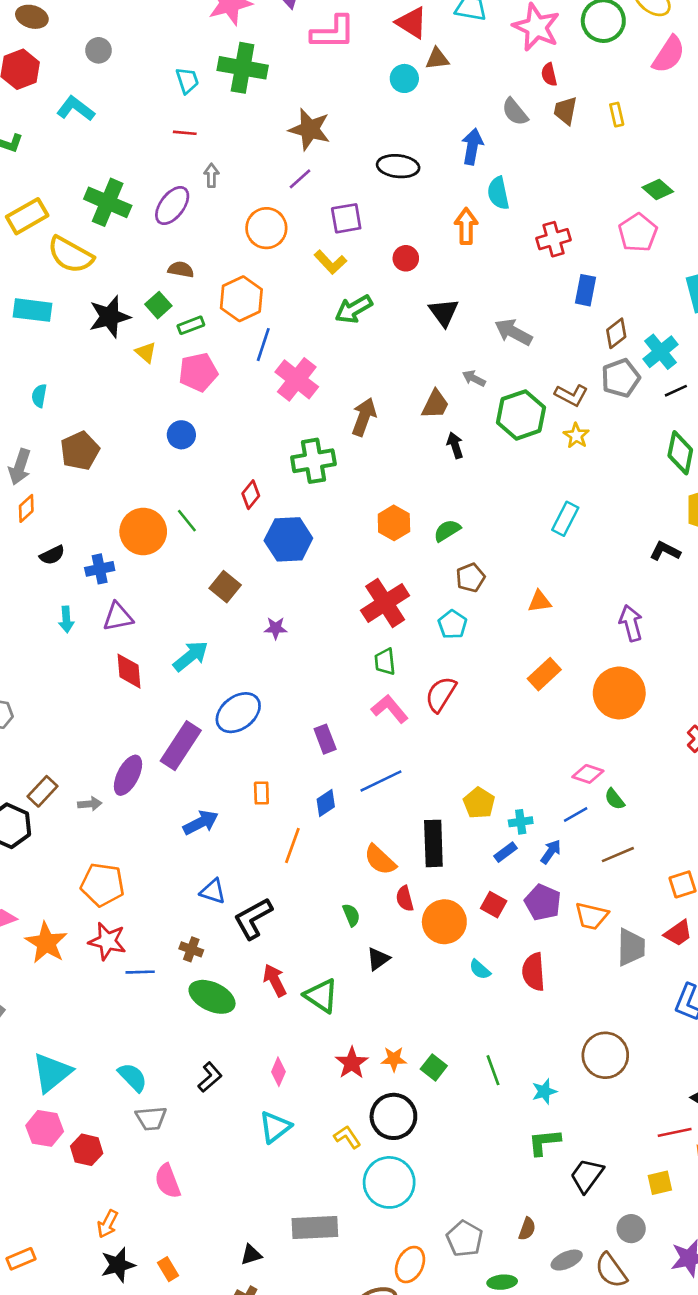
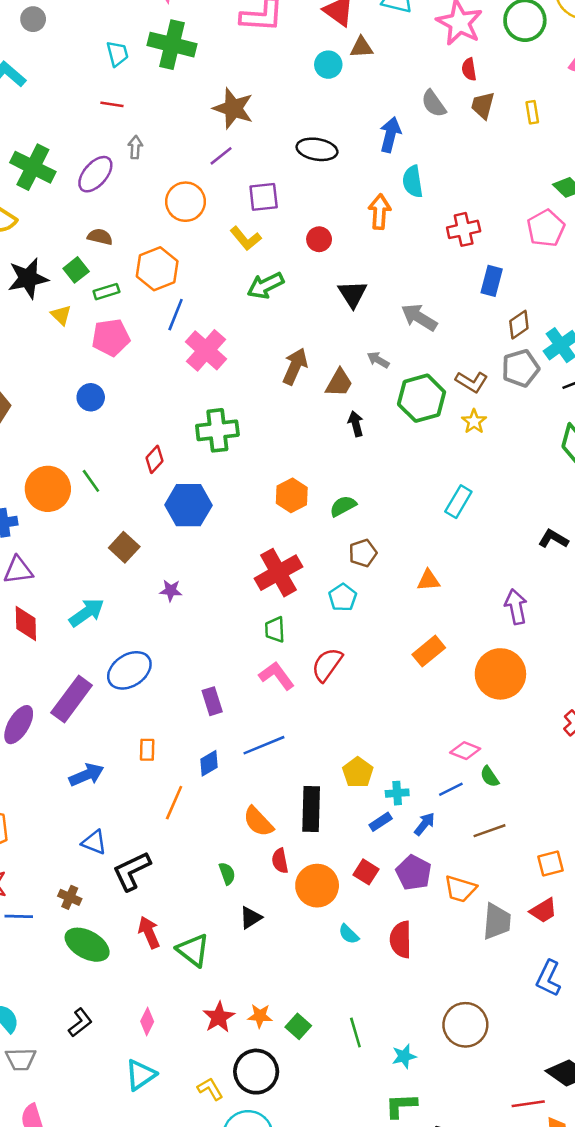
brown arrow: (364, 417) -> (295, 366), moved

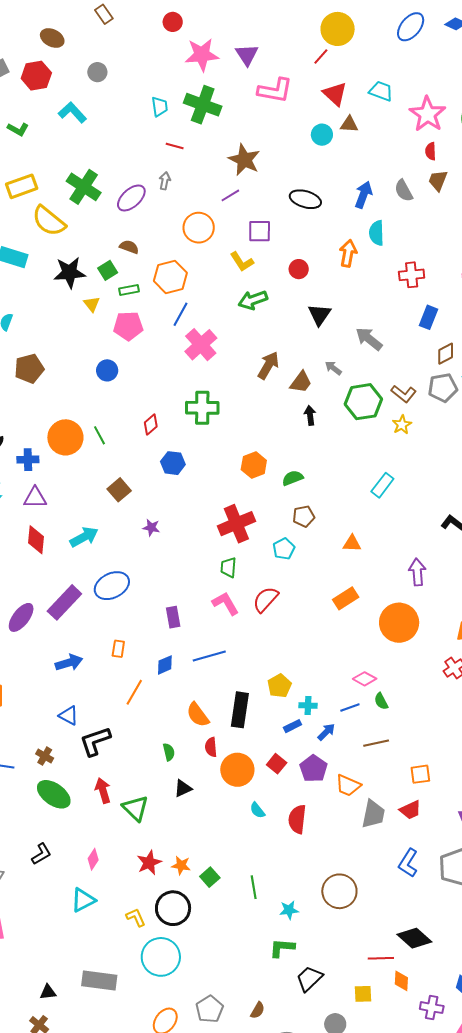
red line: (112, 104) -> (175, 146), moved
gray semicircle: (434, 104) -> (404, 191), moved
blue hexagon: (188, 505) -> (173, 463), size x0.7

